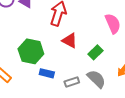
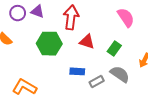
green hexagon: (31, 51) -> (49, 44), moved
blue rectangle: (47, 73) -> (77, 71), moved

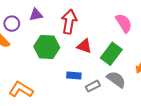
purple triangle: (37, 11) -> (36, 15), turned -32
purple circle: (18, 13) -> (12, 24), moved
green rectangle: (114, 49) -> (111, 54), size x1.5

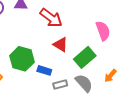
red arrow: (69, 22) -> (51, 18), turned 105
green hexagon: (47, 47) -> (22, 59), moved

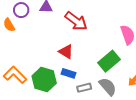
red triangle: (60, 45) -> (66, 52), moved
green hexagon: (22, 59) -> (44, 80), moved

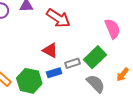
blue rectangle: (68, 73) -> (54, 73), turned -32
gray rectangle: (84, 88) -> (73, 63), moved

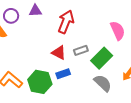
red arrow: (58, 18) -> (66, 22), turned -100
gray rectangle: (73, 63) -> (81, 50), moved

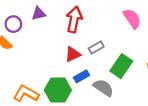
red triangle: (59, 53) -> (73, 54), turned -42
green rectangle: (102, 58) -> (121, 66), moved
gray semicircle: (103, 83) -> (103, 88), moved

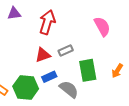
green rectangle: (121, 66) -> (88, 70), turned -50

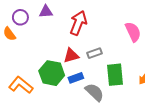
green hexagon: (26, 87) -> (52, 73), moved

